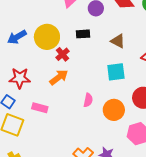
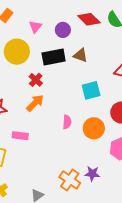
black rectangle: (83, 34) -> (54, 57), size x1.6
yellow circle: (47, 37) -> (17, 52), moved
brown triangle: (118, 41) -> (80, 55), moved

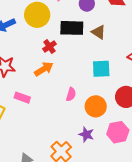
purple star: (92, 174) -> (86, 134), moved

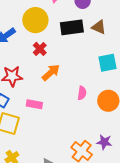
red cross: (49, 46) -> (40, 49), moved
purple star: (86, 134) -> (104, 142), moved

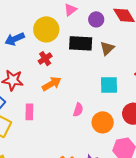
brown triangle: (99, 27) -> (107, 48), turned 42
pink rectangle: (34, 104) -> (29, 112), turned 70

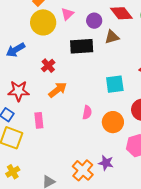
yellow circle: (46, 29) -> (43, 22), moved
brown triangle: (107, 48) -> (112, 37), moved, turned 35

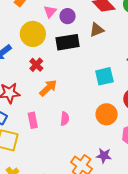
purple circle: (94, 21) -> (68, 16), moved
yellow circle: (43, 22) -> (33, 34), moved
pink semicircle: (87, 112) -> (65, 119), moved

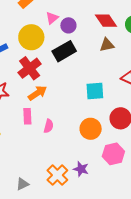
brown triangle: (97, 30) -> (107, 45), moved
black rectangle: (68, 42) -> (64, 51), turned -30
red cross: (36, 65) -> (30, 68), size x1.6
pink rectangle: (33, 120) -> (27, 116), moved

